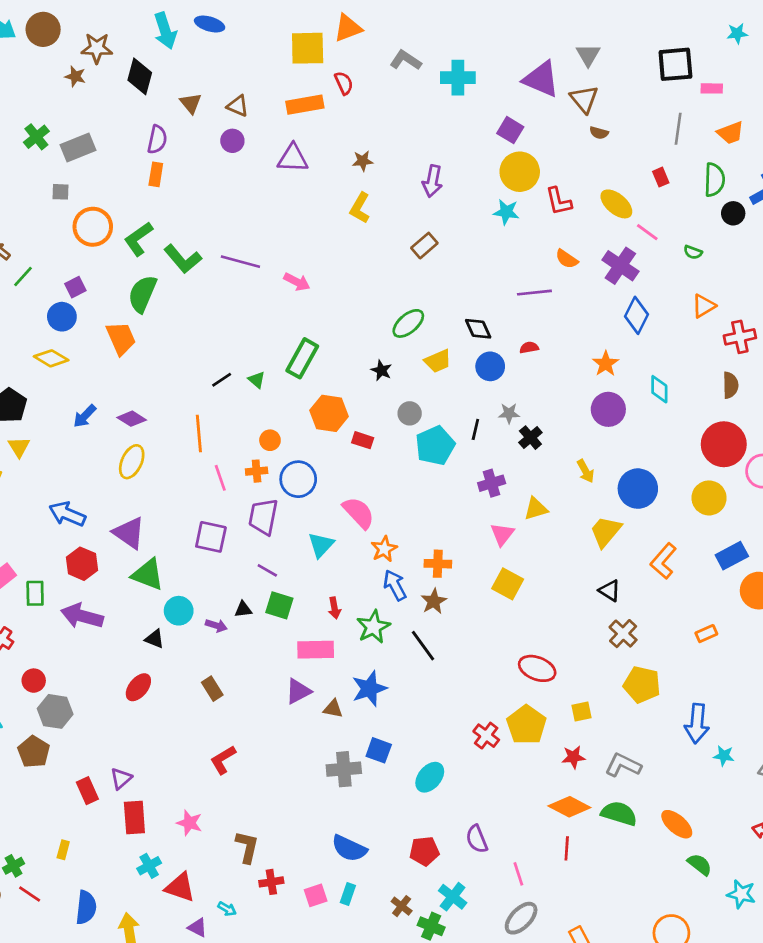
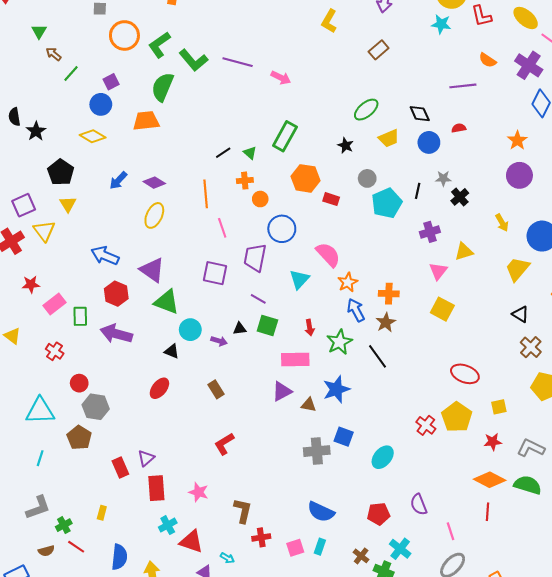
orange trapezoid: (121, 338) -> (146, 121), turned -72
orange cross: (257, 471) -> (245, 181), moved

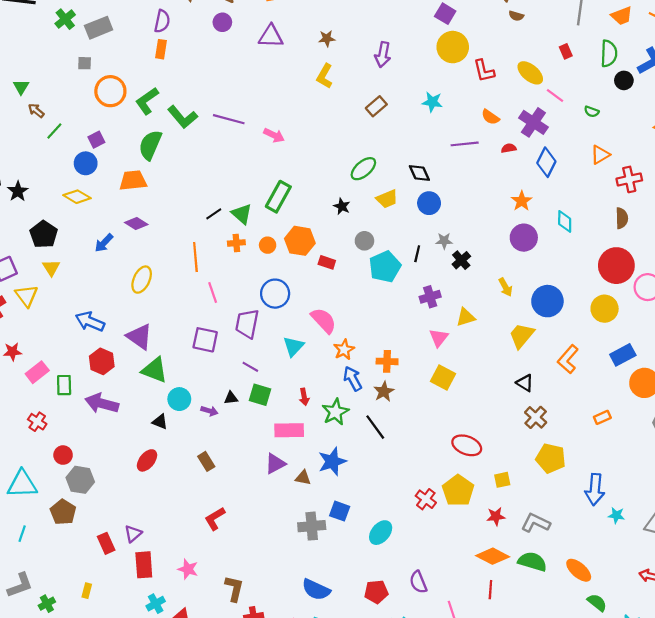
cyan star: (441, 24) -> (432, 102), moved
red semicircle: (459, 128) -> (509, 148), moved
green triangle: (250, 153) -> (242, 214), size x1.5
purple diamond: (154, 183) -> (136, 224), moved
orange circle: (260, 199) -> (268, 245), moved

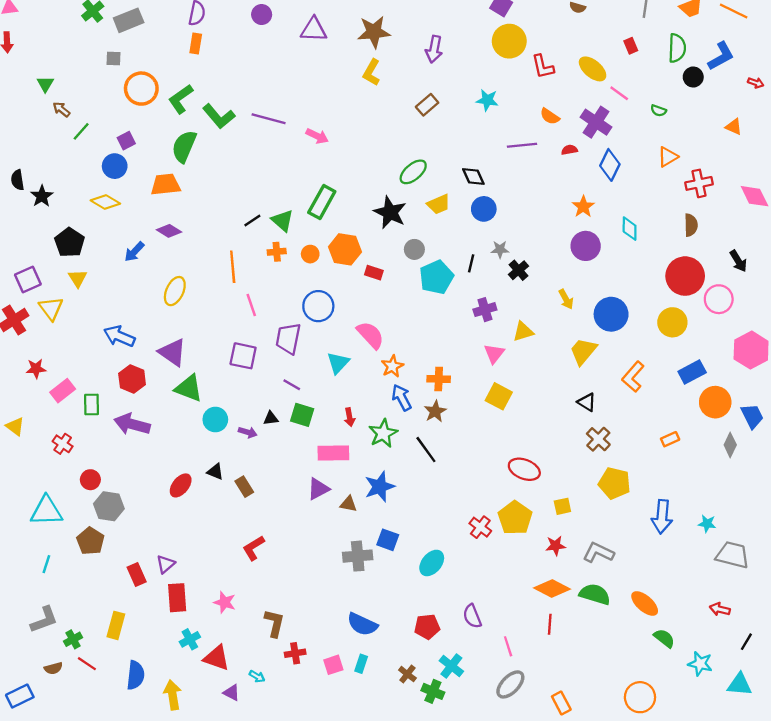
brown star: (327, 38) -> (374, 32), size x1.8
black star: (342, 206) -> (390, 212), size x1.8
black triangle: (160, 422) -> (215, 472), moved
cyan star: (616, 515) -> (707, 524), moved
yellow rectangle: (87, 591) -> (116, 625), size x1.6

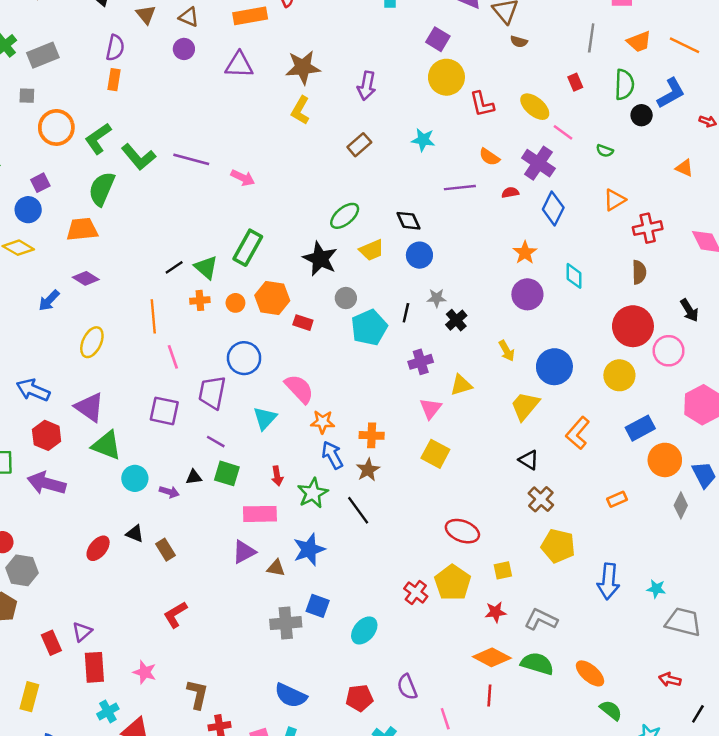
orange star: (392, 366) -> (323, 422), turned 30

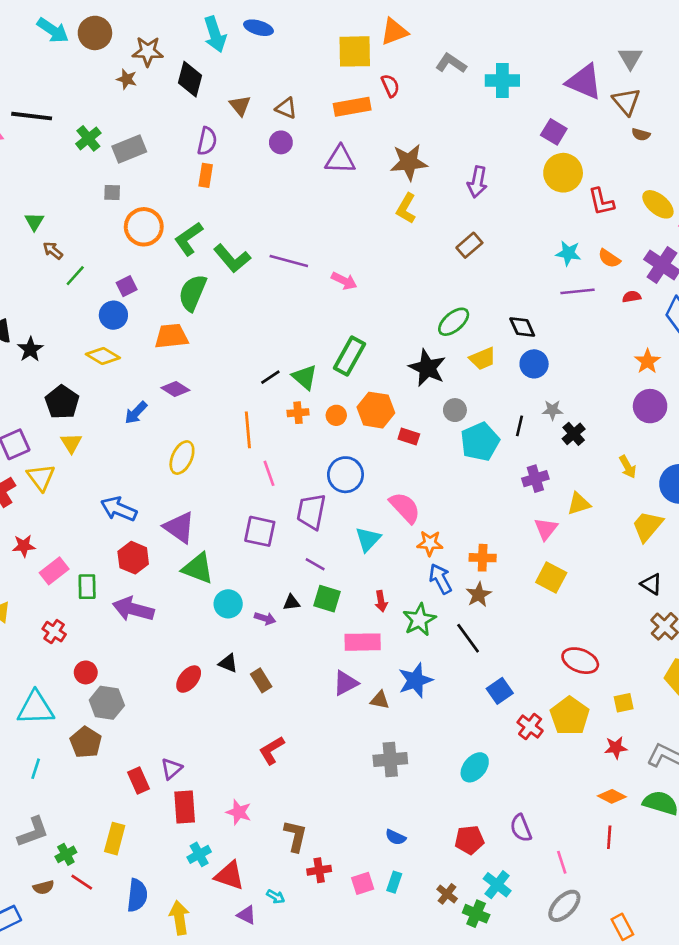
cyan star: (423, 140) -> (568, 253), moved
blue square: (318, 606) -> (500, 691), moved, turned 35
orange diamond: (492, 657) -> (612, 796), size x0.7
blue semicircle: (291, 695) -> (396, 837), size x0.6

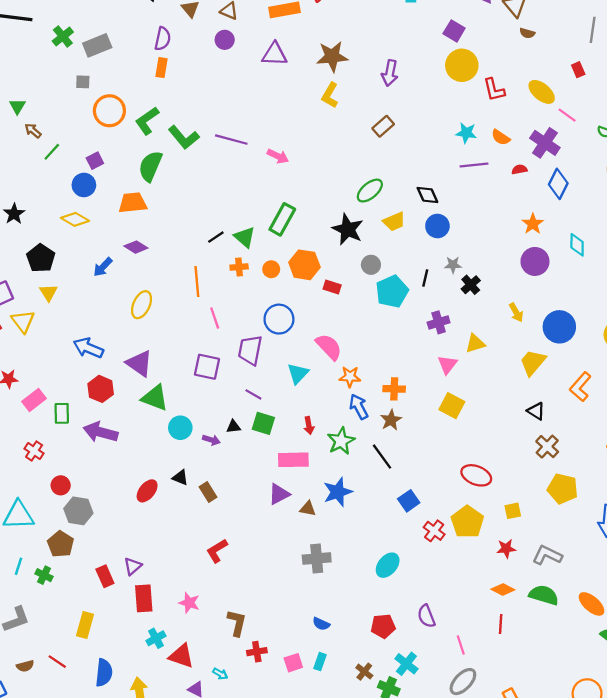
green cross: (66, 854) -> (44, 575), moved, turned -35

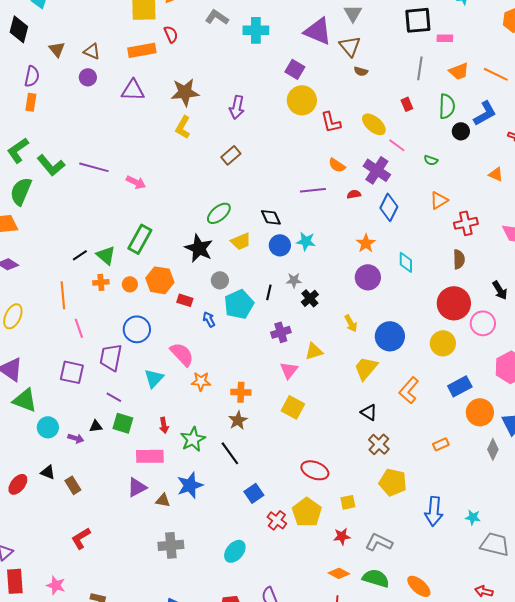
cyan star: (466, 133) -> (306, 241), moved
blue arrow: (359, 407) -> (209, 319), moved, size x0.7

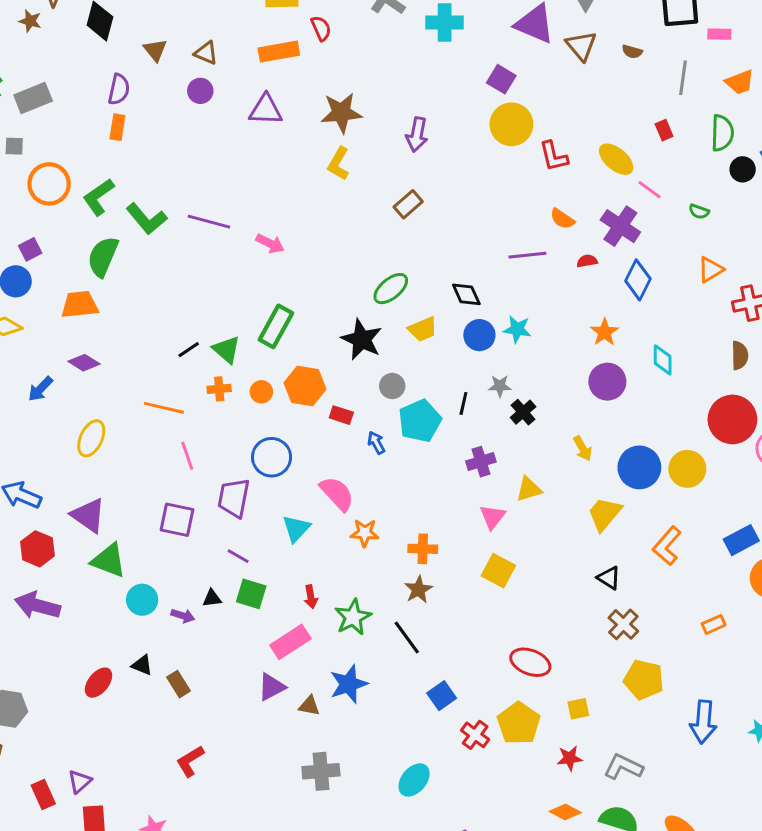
brown semicircle: (361, 71) -> (632, 52), moved
orange line: (63, 295) -> (164, 408), turned -72
yellow circle: (443, 343) -> (687, 469), moved
pink rectangle: (150, 456) -> (290, 642), turned -32

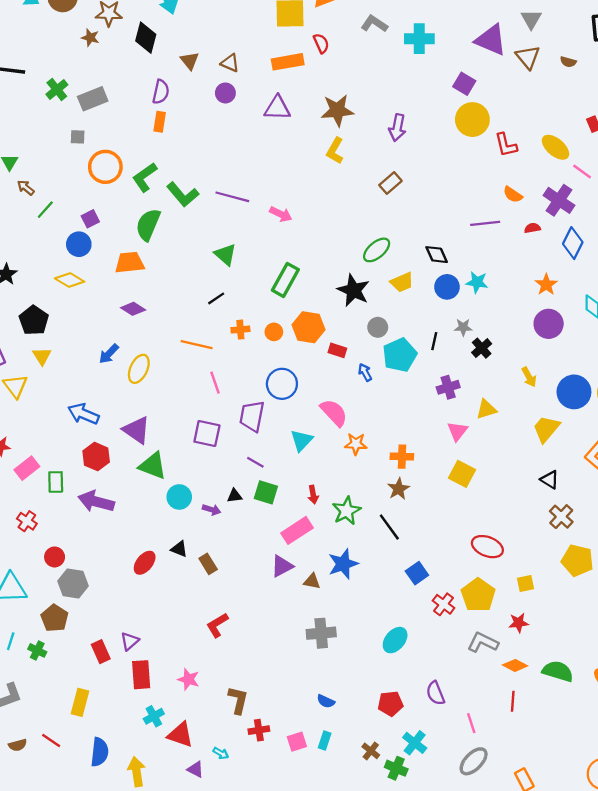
green triangle: (226, 350) -> (225, 255), moved
blue arrow: (40, 389) -> (109, 354), moved
gray L-shape: (623, 767) -> (483, 642), moved

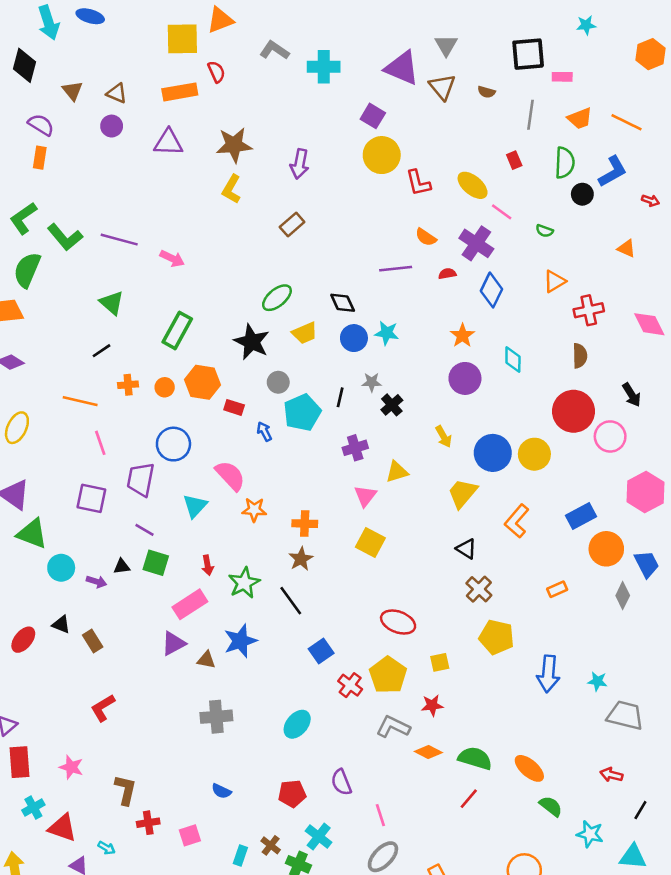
purple semicircle: (161, 92) -> (41, 125), turned -70
red line: (513, 701) -> (469, 799), moved, turned 36
cyan rectangle: (325, 740) -> (240, 855), moved

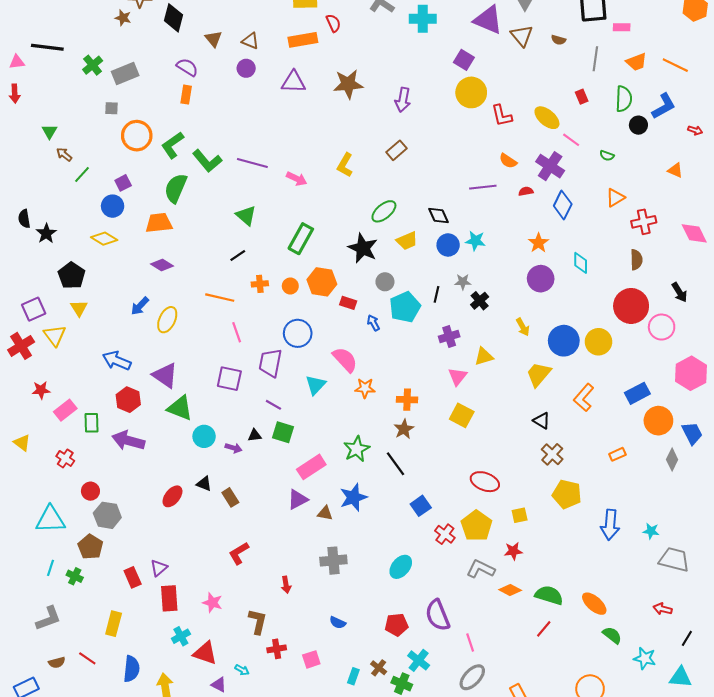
yellow L-shape: (232, 189) -> (345, 165), moved
red arrow: (208, 565) -> (286, 585), moved
purple semicircle: (341, 782) -> (438, 615), size x1.4

